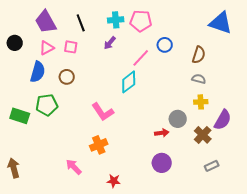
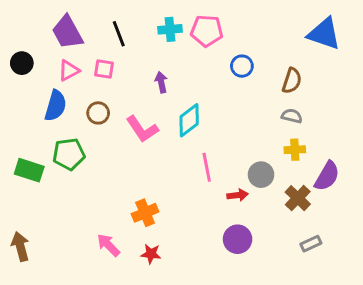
purple arrow: (110, 43) -> (161, 82), moved, turned 128
pink line: (141, 58) -> (207, 167), moved, turned -54
pink L-shape: (103, 112) -> (142, 129), moved
red star: (114, 181) -> (151, 254), moved

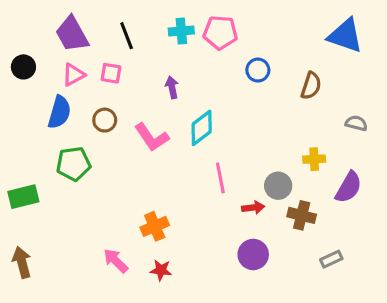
gray semicircle: (292, 116) -> (356, 123), moved
green rectangle: (29, 170) -> (23, 197), moved, turned -32
brown cross: (298, 198) -> (302, 215), moved, turned -30

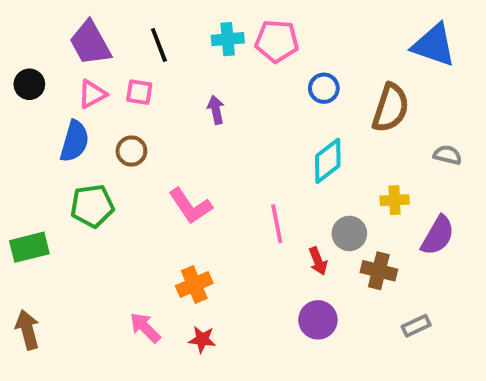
brown semicircle: (311, 86) -> (391, 108), size x1.4
cyan diamond: (202, 128) -> (328, 161), moved
pink L-shape: (152, 137) -> (190, 206), moved
red arrow: (253, 208) -> (318, 261), turned 75

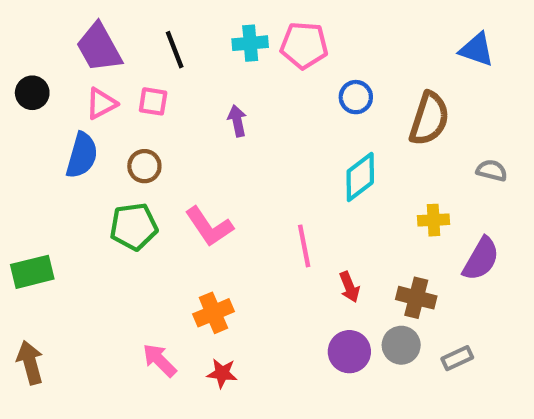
blue triangle: (434, 45) -> (477, 50), size x0.7
green pentagon: (92, 206) -> (134, 227), moved
gray circle: (349, 233) -> (401, 345), moved

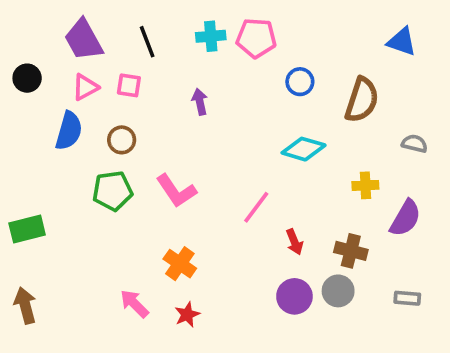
cyan diamond: (360, 177) -> (304, 149), turned 54
pink line: (304, 246) -> (256, 207), turned 48
orange cross: (213, 313) -> (180, 264), turned -32
gray rectangle: (457, 358) -> (407, 298), moved, turned 30
red star: (222, 373) -> (187, 315), turned -30

